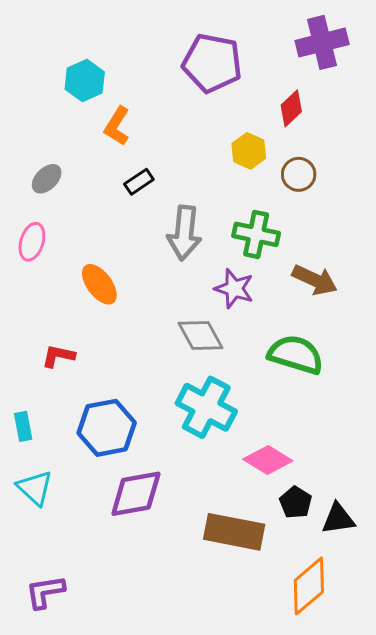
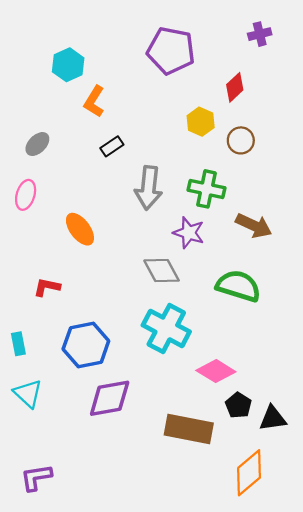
purple cross: (322, 42) -> (260, 34), size x0.6

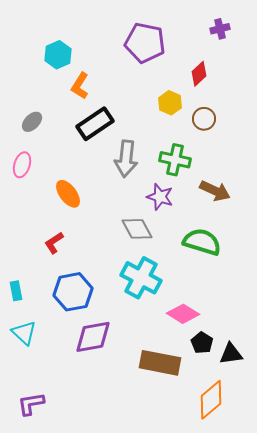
black rectangle: (112, 146) -> (95, 124), size x1.8
red L-shape: (47, 287) -> (54, 243), moved, turned -45

